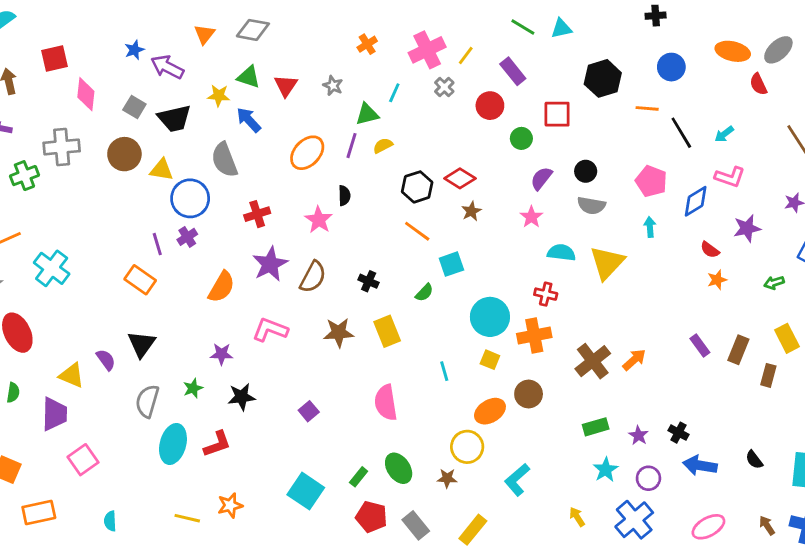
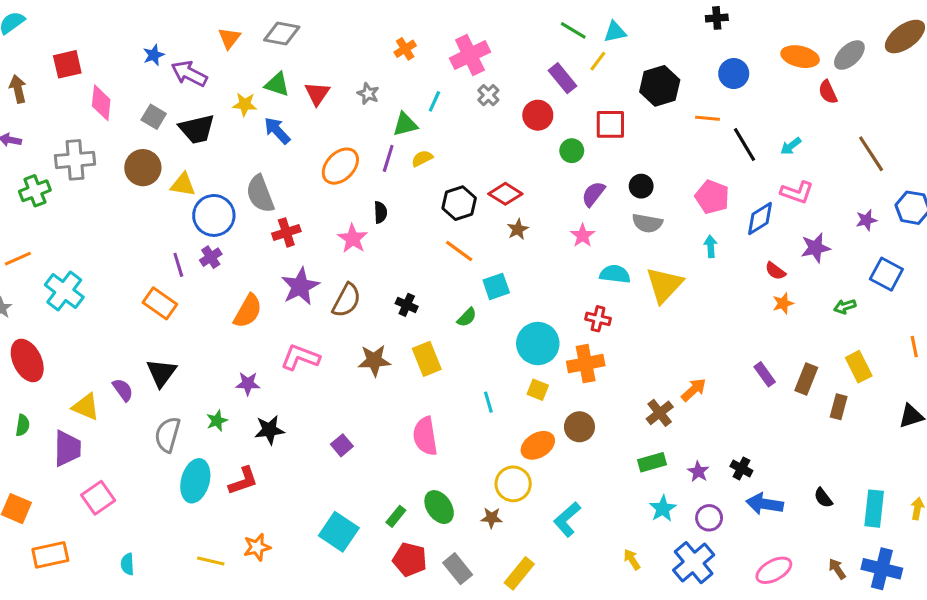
yellow line: (466, 56) -> (598, 61), moved
gray semicircle: (224, 160) -> (260, 194), moved
brown cross: (593, 361) -> (660, 413), moved, size x0.7

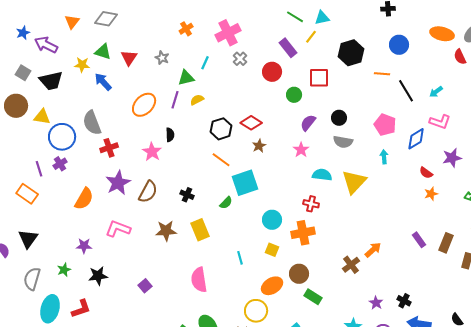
cyan square: (496, 286) -> (245, 183), size x1.5
cyan circle: (538, 344) -> (272, 220), size x0.7
green rectangle: (652, 462) -> (313, 297), moved, turned 48

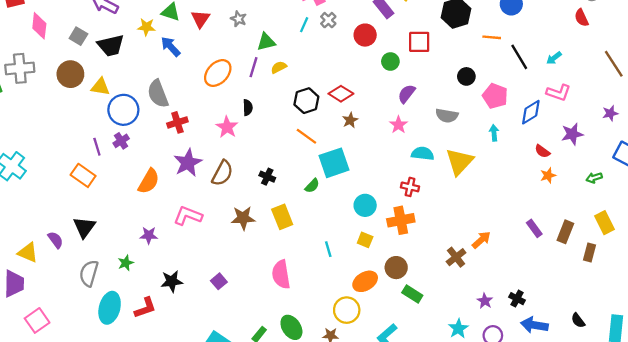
cyan line: (205, 63) -> (304, 25), moved
black circle: (339, 118) -> (466, 76), moved
black star: (98, 276) -> (172, 281), moved

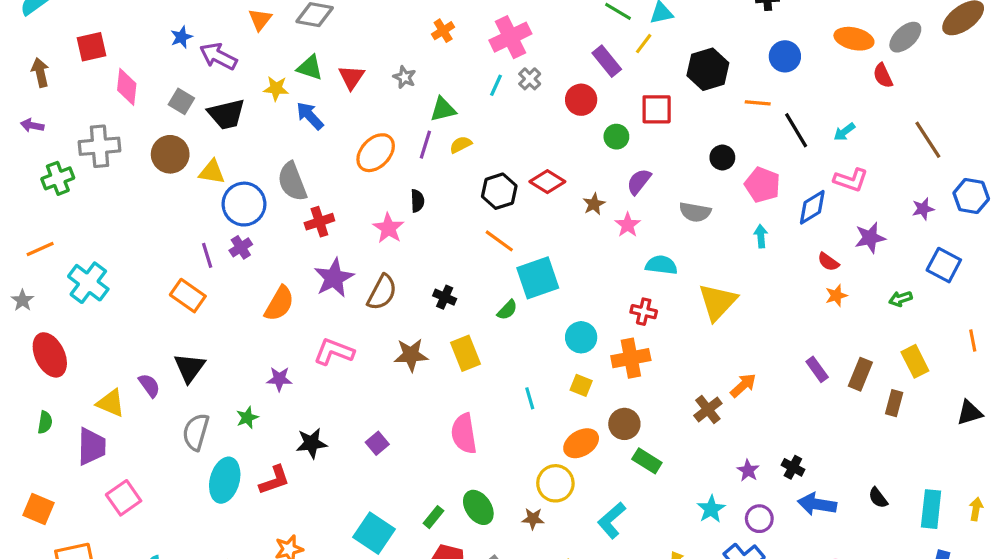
brown star: (350, 120) -> (594, 204), moved
yellow triangle: (459, 162) -> (718, 302), moved

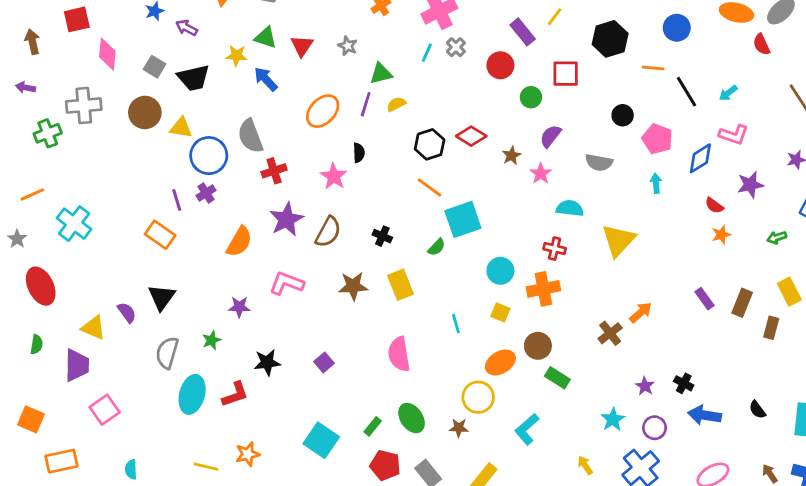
purple arrow: (218, 56) -> (187, 28), size x0.7

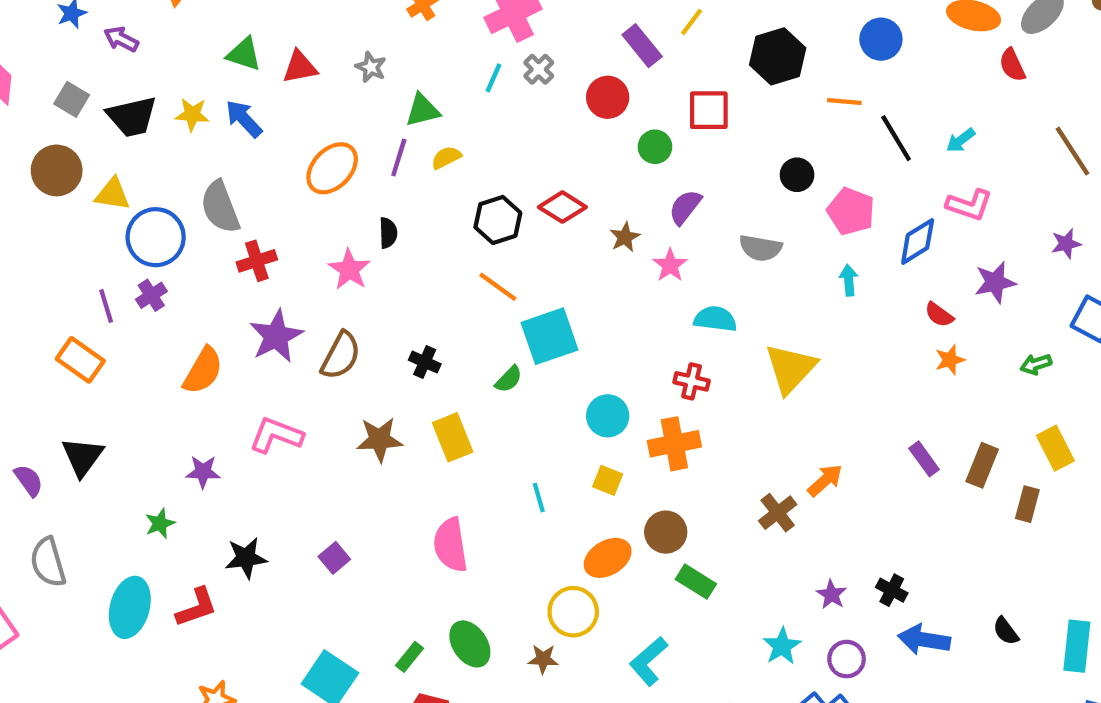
red triangle: (302, 46) -> (300, 67), turned 45
yellow star: (237, 56) -> (192, 114), moved
gray semicircle: (167, 353) -> (48, 562), moved, turned -32

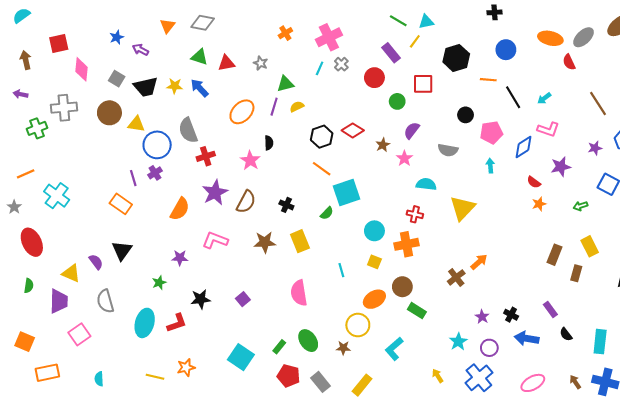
pink pentagon: (851, 211) -> (491, 132), turned -30
purple rectangle: (924, 459) -> (550, 309), moved

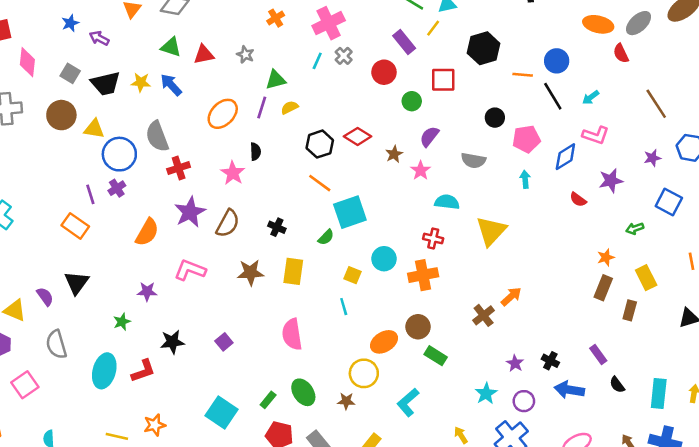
blue circle: (506, 50) -> (557, 61), moved
orange star: (539, 204) -> (606, 257), moved
yellow rectangle: (300, 241) -> (293, 271), turned 30
yellow square: (374, 262) -> (352, 275), moved

